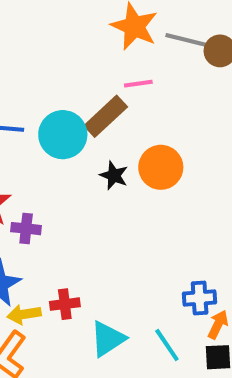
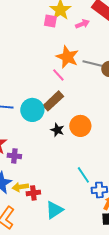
pink line: (138, 84) -> (58, 75), moved, turned 56
yellow arrow: (24, 314) -> (20, 187), moved
cyan line: (167, 345) -> (83, 175), moved

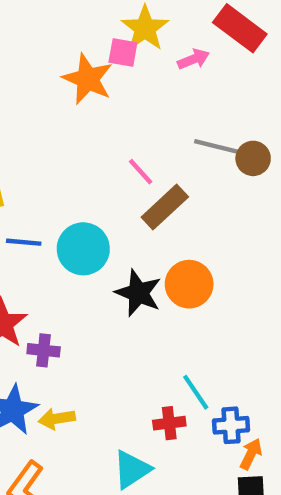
orange star: (67, 57) -> (88, 79), moved
brown rectangle: (53, 101) -> (165, 207), moved
black star: (57, 130) -> (138, 293), size x1.5
red cross: (33, 193) -> (169, 423), moved

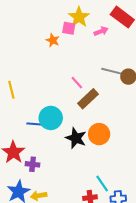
orange star: (88, 79) -> (53, 40), size x0.6
blue line: (24, 242) -> (35, 124), moved

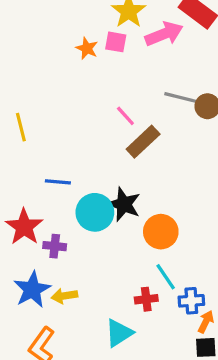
pink square: (69, 28) -> (116, 42), moved
pink arrow: (101, 31) -> (164, 34), size x1.6
cyan circle: (51, 118) -> (95, 212), moved
orange circle: (99, 134) -> (161, 232), moved

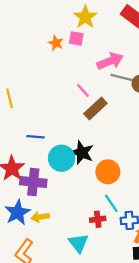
pink arrow: (164, 34) -> (110, 61), moved
purple cross: (55, 246) -> (33, 182), size x1.6
cyan triangle: (119, 333) -> (78, 243), turned -35

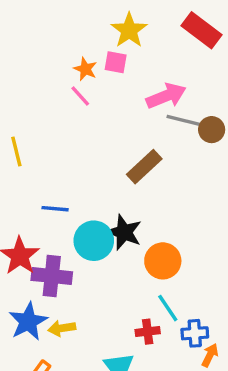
pink line: (83, 90) -> (80, 96), moved

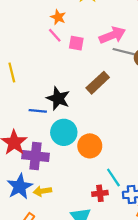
pink square: (116, 62) -> (76, 43), moved
black star: (124, 232) -> (58, 98), moved
orange circle: (163, 261) -> (90, 146), moved

